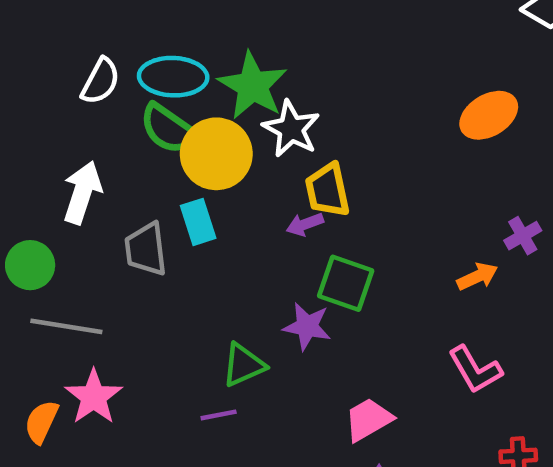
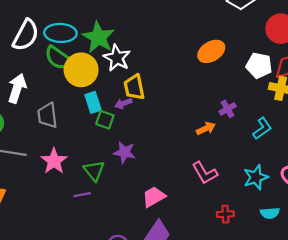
white semicircle: (100, 81) -> (26, 35), size x1.4
cyan rectangle: (198, 222) -> (93, 102), moved
green square: (346, 283) -> (105, 120), moved, size x0.7
green triangle: (244, 365) -> (94, 171), turned -45
pink star: (94, 397) -> (54, 161), moved

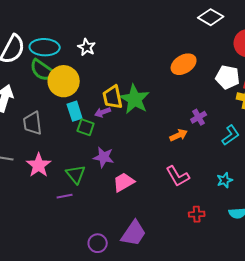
green star: (98, 37) -> (135, 99), moved
white star: (117, 58) -> (87, 47), moved, size x0.7
cyan star: (256, 177) -> (225, 180), size x0.7
pink trapezoid: (154, 197) -> (124, 182), moved

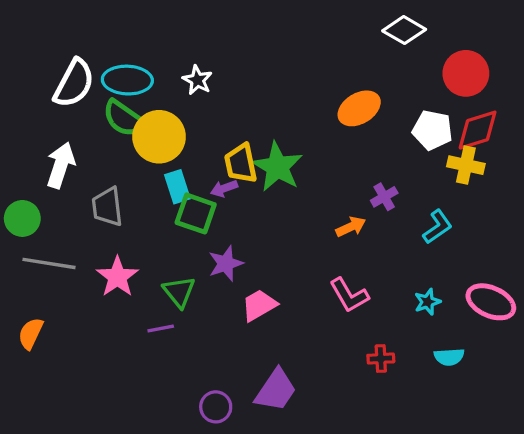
green square: (86, 127) -> (196, 213), size x1.4
purple star: (104, 157) -> (226, 263), turned -30

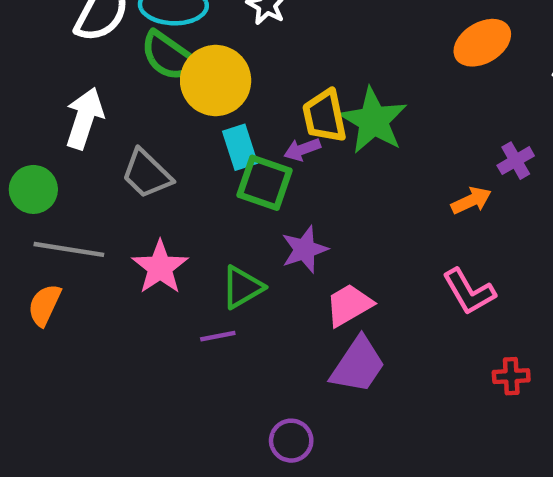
gray trapezoid: (107, 207) -> (147, 174), turned -39
green triangle: (179, 292) -> (242, 287), turned 39
orange semicircle: (31, 334) -> (44, 305), moved
purple trapezoid: (276, 390) -> (358, 365), moved

